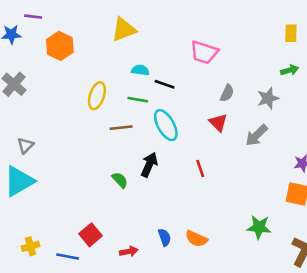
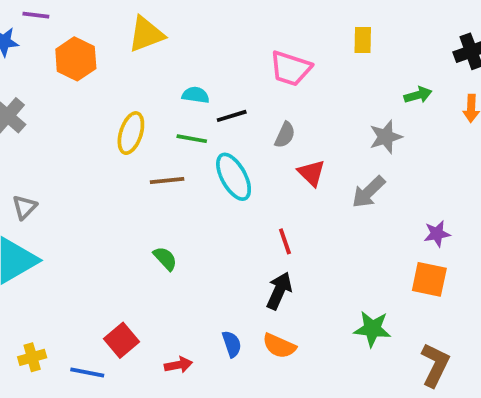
yellow triangle: (124, 29) -> (146, 34), moved
yellow rectangle: (291, 33) -> (363, 40), moved
black line: (165, 84) -> (232, 116), turned -36
gray semicircle: (227, 93) -> (285, 135), moved
black arrow: (149, 165) -> (279, 291), moved

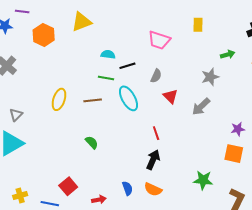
yellow ellipse: (131, 133) -> (59, 99), moved

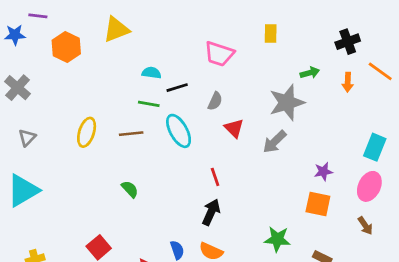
gray star: (210, 77) -> (287, 103), size x1.5
gray triangle: (16, 115) -> (27, 138), moved

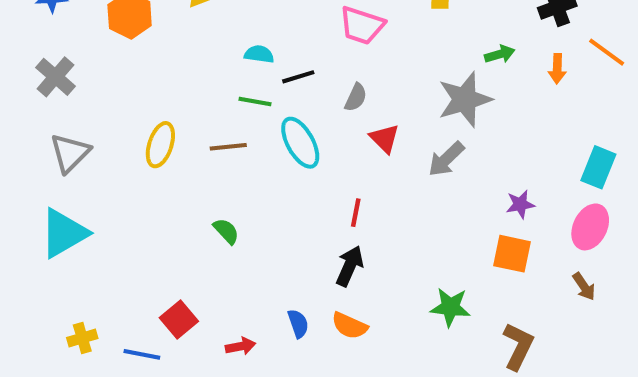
gray triangle: (27, 138) -> (70, 153), size x1.5
red line: (215, 177) -> (356, 213), turned 30

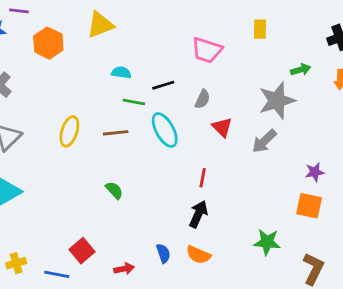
cyan semicircle: (259, 54) -> (121, 73), moved

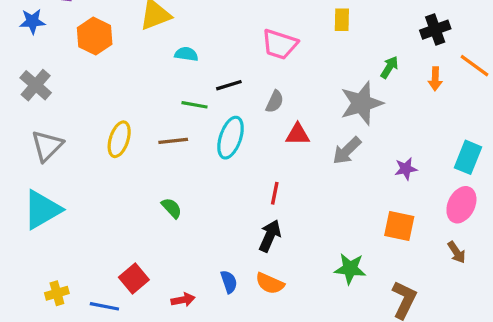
green arrow: (301, 70) -> (389, 67), turned -42
cyan semicircle: (121, 73) -> (186, 54), moved
red triangle: (222, 127) -> (298, 134), turned -45
cyan ellipse: (165, 130) -> (231, 138), turned 48
purple star: (315, 172) -> (406, 169), moved

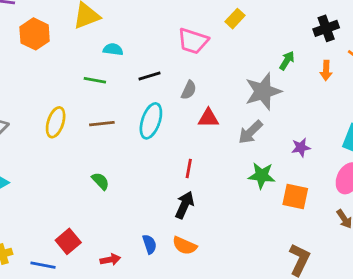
yellow rectangle: (342, 20) -> (235, 19), moved, turned 42
green line: (194, 105) -> (95, 80), moved
green star: (350, 269) -> (262, 176), moved

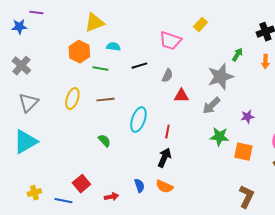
orange hexagon: (35, 34) -> (79, 52), moved
cyan ellipse: (151, 121) -> (138, 120), moved

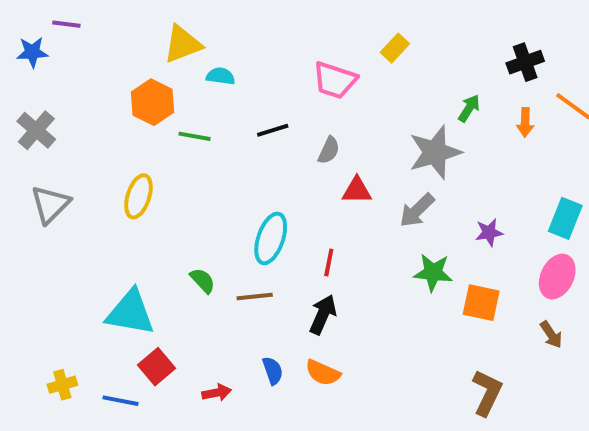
cyan semicircle: (113, 47) -> (221, 76), moved
brown line: (105, 100) -> (255, 297), moved
cyan triangle: (25, 142) -> (130, 313), moved, turned 40

